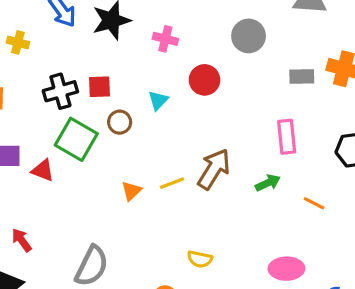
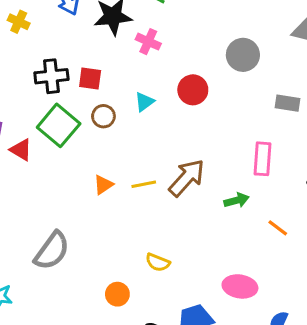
pink cross: (165, 39) -> (148, 42), moved

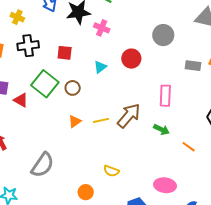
black cross: (51, 76) -> (28, 46), moved
brown circle: (103, 116) -> (73, 88), moved
pink rectangle: (263, 159) -> (165, 96), moved
green arrow: (236, 200) -> (161, 129), turned 42

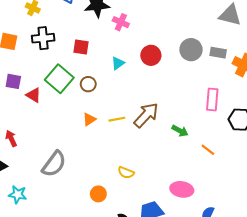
gray circle: (163, 35) -> (191, 50), moved
gray rectangle: (193, 66) -> (218, 53), moved
pink rectangle: (165, 96) -> (212, 99), moved

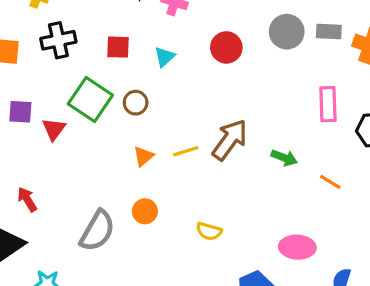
cyan triangle: (118, 63) -> (165, 57), moved
red triangle: (34, 95) -> (54, 129), turned 42
orange circle: (98, 194) -> (145, 211), moved

